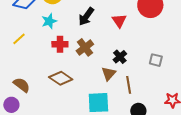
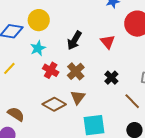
red cross: (60, 44) -> (51, 70), turned 35
brown triangle: (109, 74) -> (78, 97), moved
brown line: (129, 85) -> (132, 101), moved, turned -30

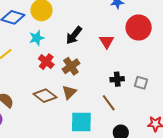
black cross: (111, 78) -> (117, 79), moved, turned 32
brown line: (132, 101) -> (109, 103), moved

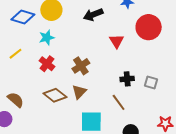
black arrow: (74, 35) -> (93, 15), moved, turned 30
red cross: (46, 62) -> (47, 64), moved

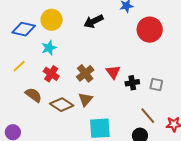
red triangle: (117, 41) -> (113, 72), moved
brown semicircle: (16, 100) -> (33, 95), moved
brown line: (119, 102) -> (148, 116), moved

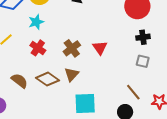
black cross: (132, 83) -> (143, 37), moved
brown semicircle: (33, 95) -> (19, 81), moved

